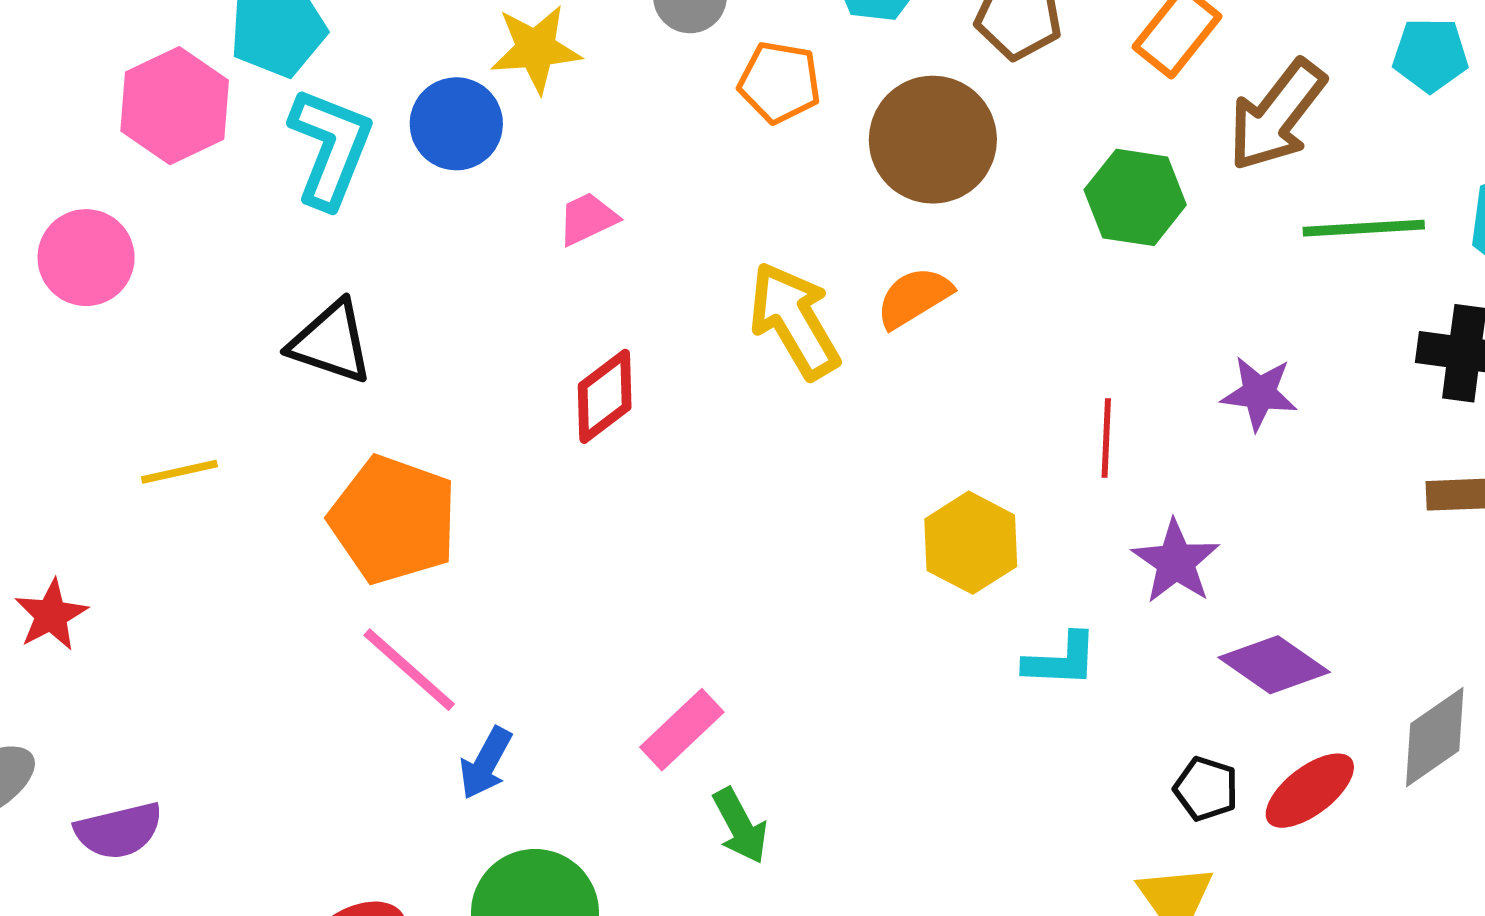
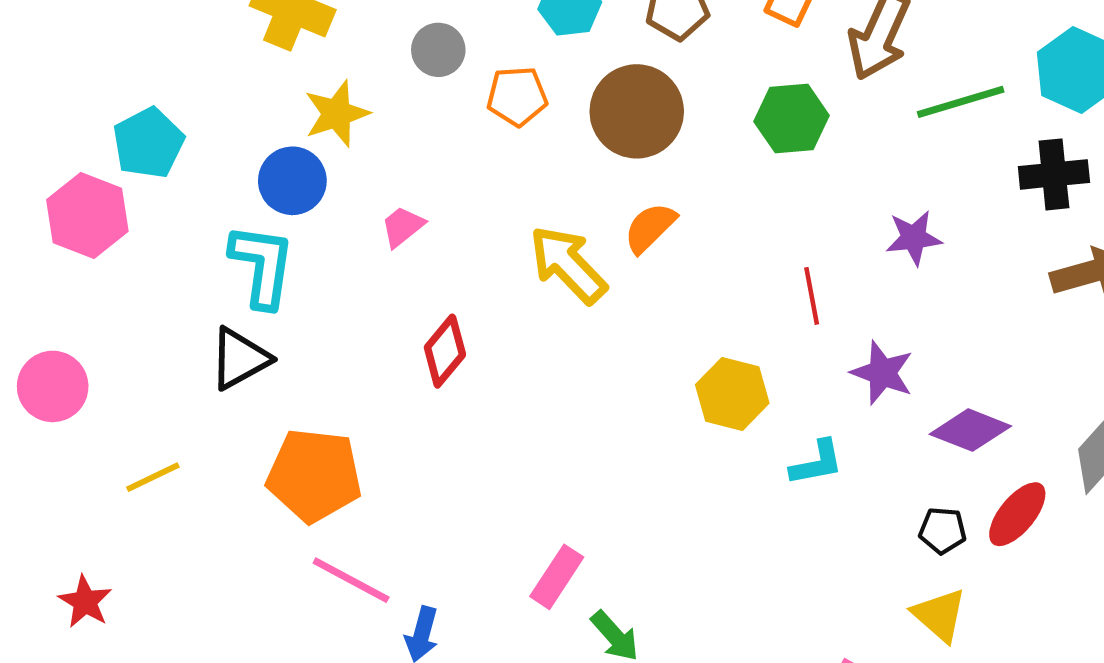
cyan L-shape: (330, 148) -> (262, 266), moved
pink circle: (86, 258) -> (53, 386), moved
black triangle: (331, 342) -> (240, 359), turned -34

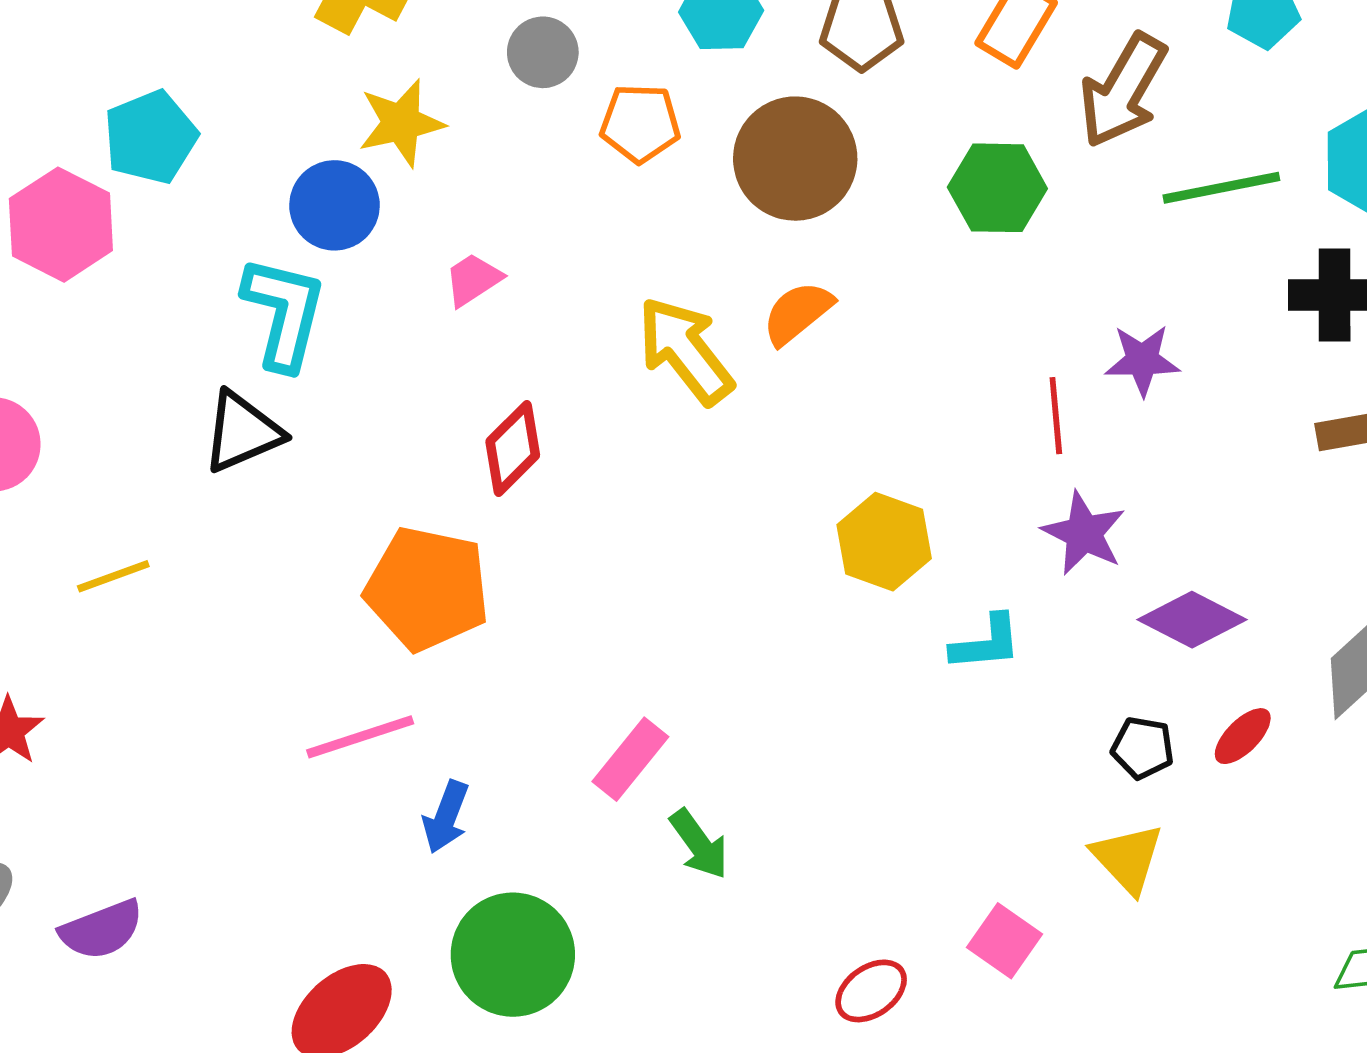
red line: (812, 296) -> (1056, 416), moved
orange pentagon: (314, 475) -> (427, 589), moved
red ellipse: (1017, 514) -> (1243, 736), size x0.7
pink line: (351, 580) -> (360, 737), turned -52

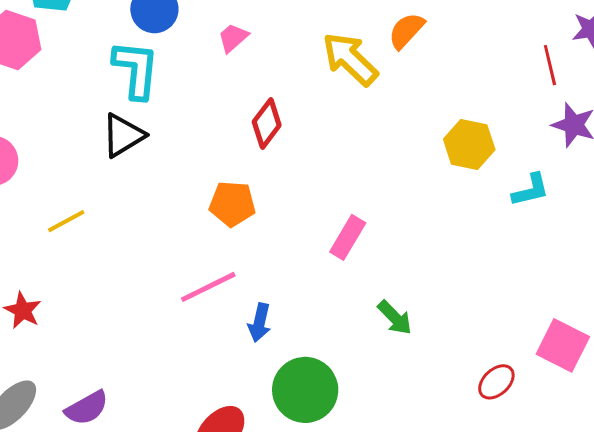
orange pentagon: (427, 589) -> (232, 204), size x0.7
pink rectangle: (630, 759) -> (348, 237), moved
pink square: (1004, 941) -> (563, 345), size x1.4

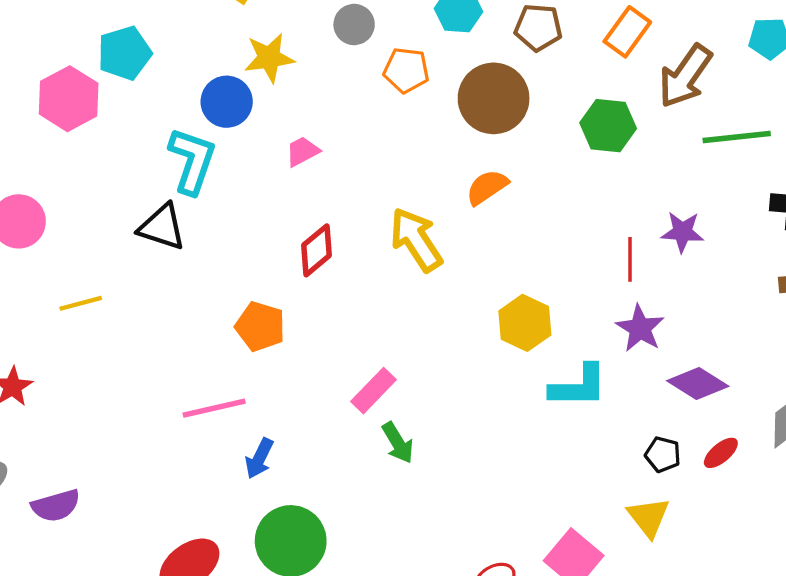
yellow arrow: (350, 59) -> (416, 240), moved
black triangle: (123, 135) -> (162, 227), turned 36
cyan L-shape: (531, 190) -> (578, 386), size x1.4
green arrow: (395, 318) -> (398, 443), moved

